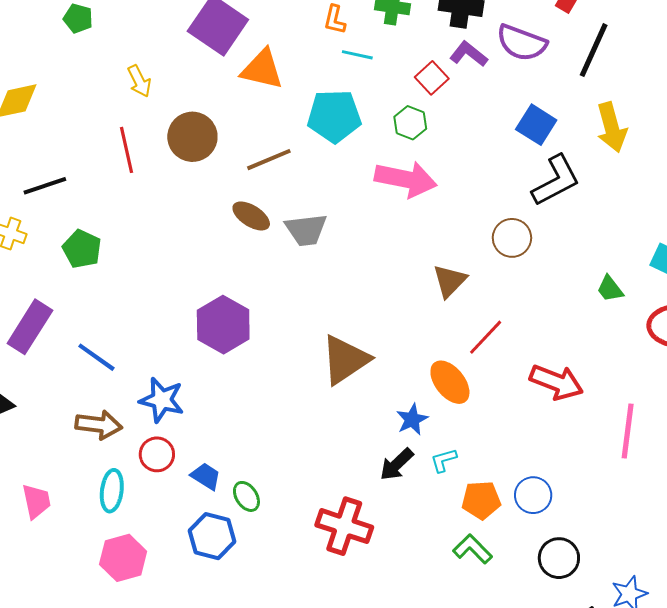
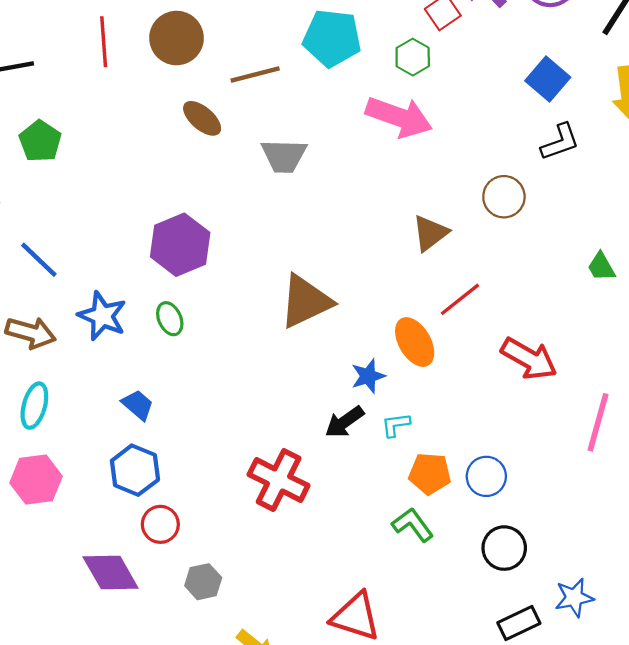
black L-shape: (556, 180) -> (560, 142), size x0.7
brown ellipse: (251, 216) -> (202, 118), moved
red circle: (157, 454) -> (160, 524), moved
green ellipse: (246, 496) -> (170, 319), moved

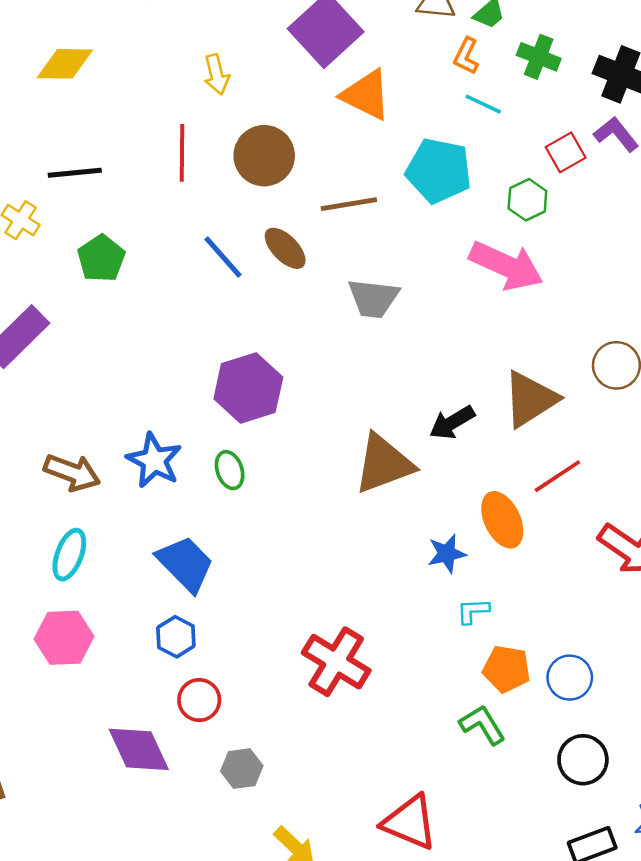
brown triangle: (430, 233) -> (530, 399), size x1.4
blue line: (39, 260) -> (223, 257), moved
blue trapezoid: (138, 405) -> (185, 564), size x1.6
black arrow: (345, 422) -> (452, 422), moved
blue hexagon: (135, 470) -> (176, 637), size x0.7

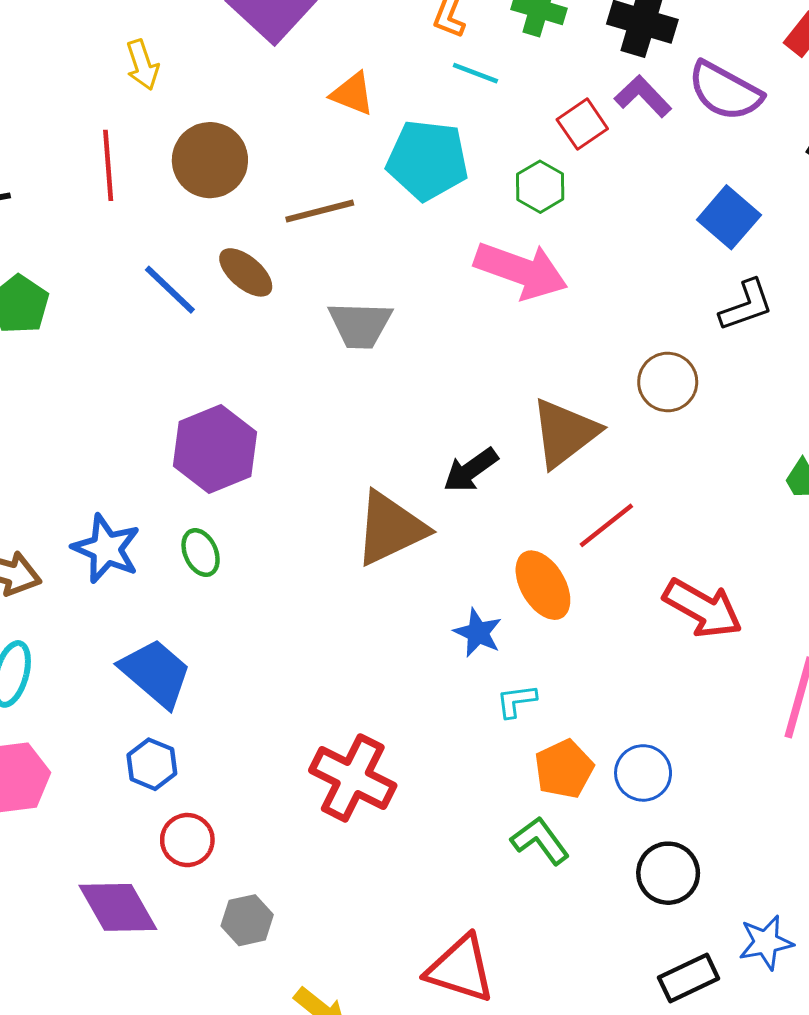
orange triangle: (366, 95) -> (352, 94), moved, size x0.7
blue star: (447, 554) -> (478, 633), turned -30
orange pentagon: (506, 669) -> (564, 769), turned -30

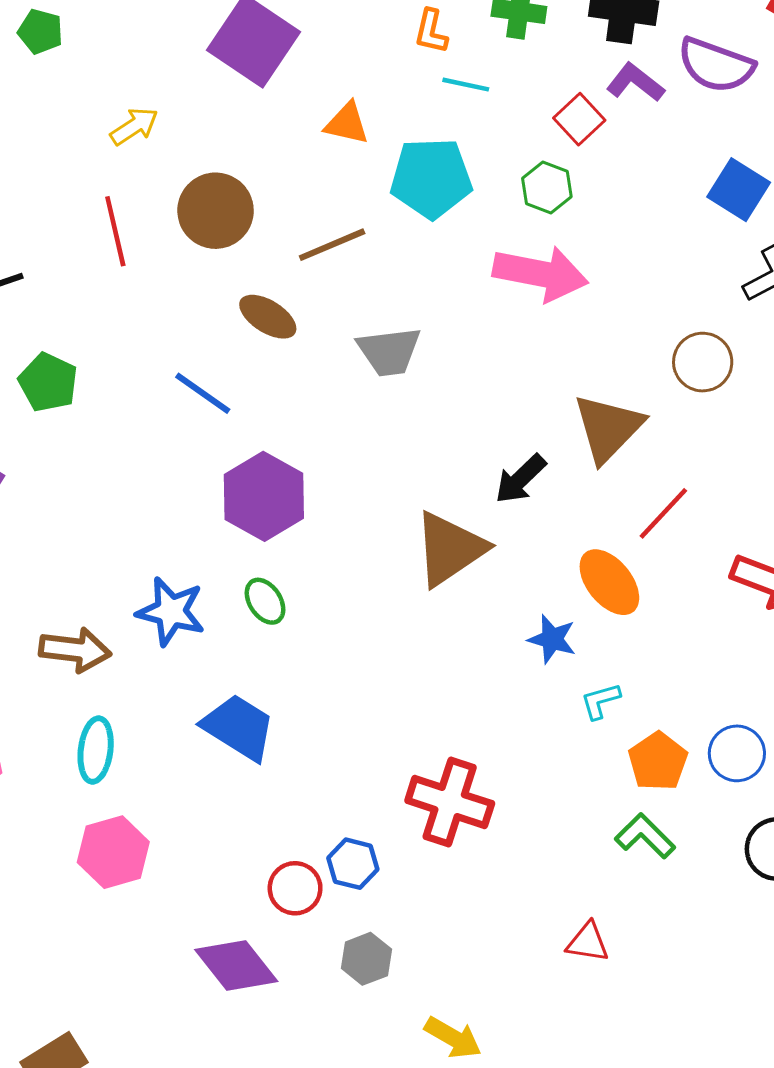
yellow arrow: (142, 65) -> (134, 126), turned -96
blue line: (170, 290) -> (203, 393), moved
blue hexagon: (152, 764) -> (353, 864), moved
red triangle: (460, 969) -> (588, 942), moved, size x0.6

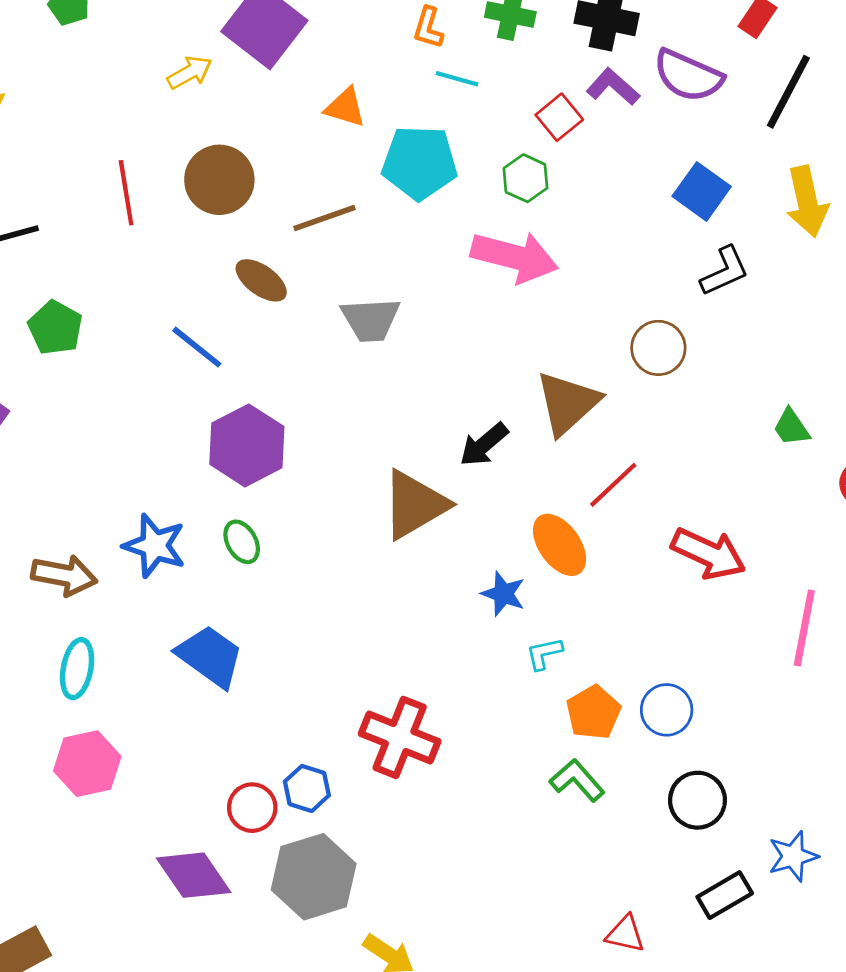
yellow arrow: (134, 126) -> (190, 72), moved
red triangle: (588, 942) -> (625, 934), moved
gray hexagon: (366, 959) -> (314, 877), size x1.8

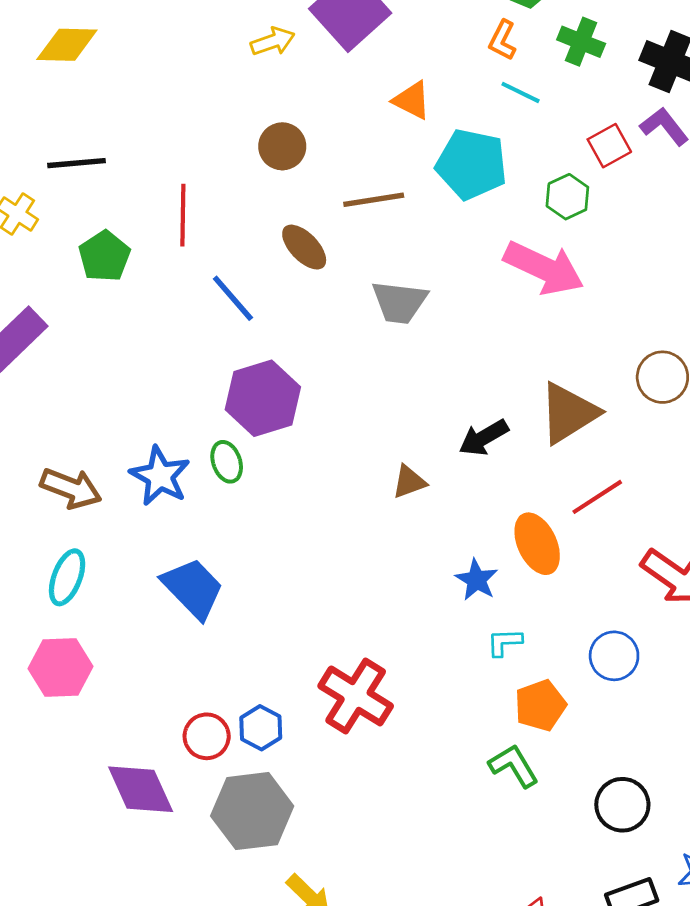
brown circle: (219, 180) -> (282, 146), size x0.7
red line: (126, 193) -> (183, 215), moved
brown triangle: (415, 505) -> (409, 482), size x0.5
green ellipse: (242, 542) -> (227, 462), moved
blue circle: (667, 710) -> (614, 656), moved

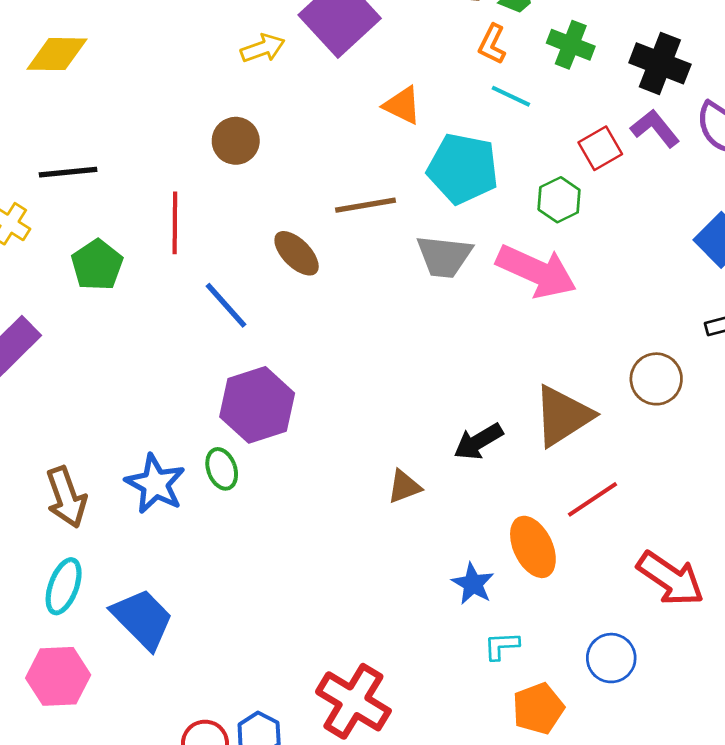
brown circle: (282, 146) -> (236, 141), moved
gray trapezoid: (399, 302) -> (444, 256), moved
brown arrow: (71, 488) -> (66, 497), turned 50
blue trapezoid: (193, 588) -> (142, 619), moved

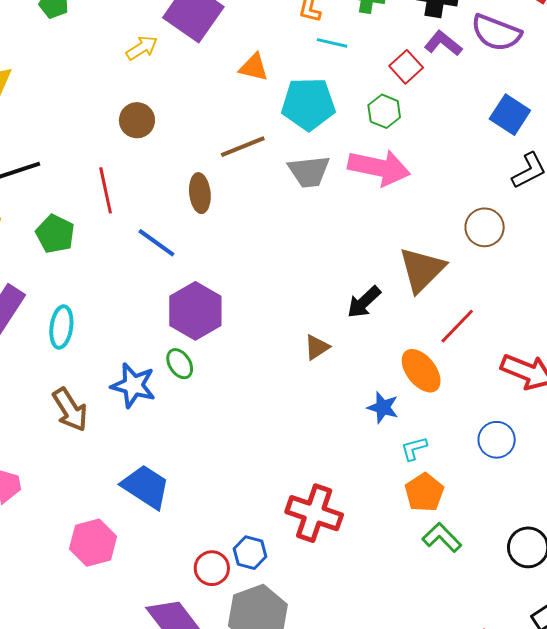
brown ellipse: (297, 253) -> (200, 193), turned 51
cyan ellipse: (64, 586) -> (61, 327), moved
orange pentagon: (538, 709) -> (424, 492), moved

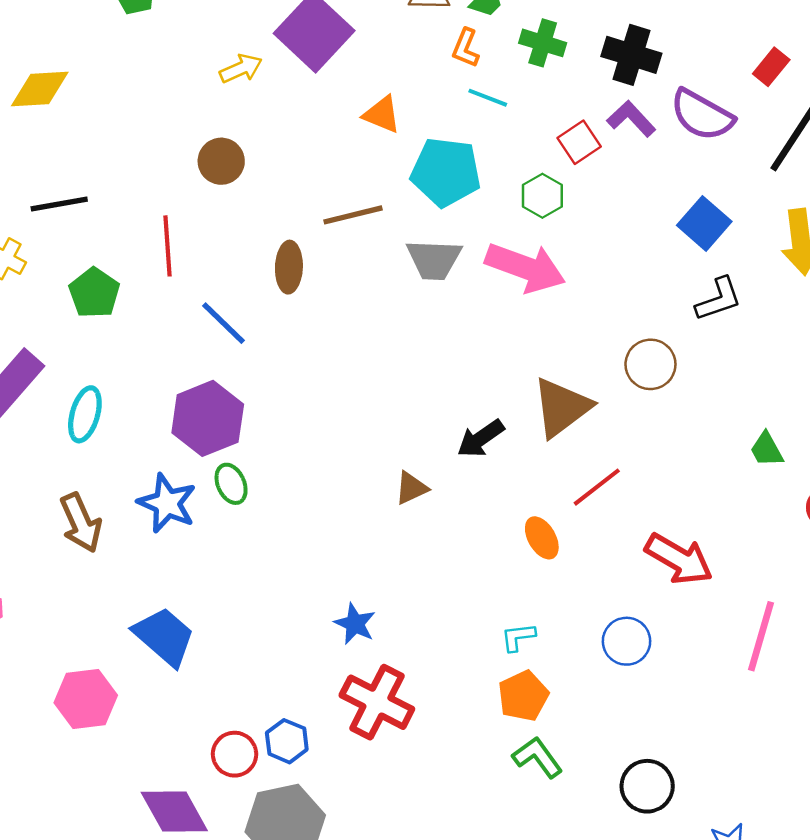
purple hexagon: (195, 311) -> (208, 418), moved
orange ellipse: (421, 371) -> (542, 538), size x0.7
blue star: (383, 407) -> (355, 624), moved

